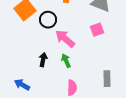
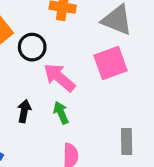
pink square: (97, 30) -> (111, 63), size x1.5

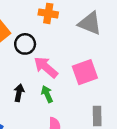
pink square: (111, 63) -> (85, 72), moved

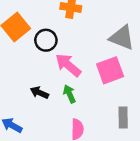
gray triangle: (90, 23) -> (122, 38), moved
black arrow: (19, 93) -> (39, 93), turned -77

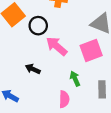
green arrow: (69, 94) -> (75, 79), moved

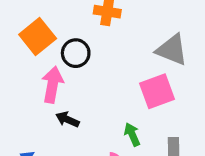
pink arrow: (57, 46) -> (52, 85), moved, turned 60

